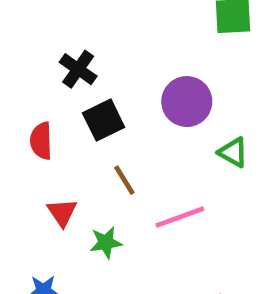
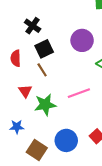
brown line: (124, 180) -> (42, 70), moved
green star: (106, 243) -> (45, 105), size x1.5

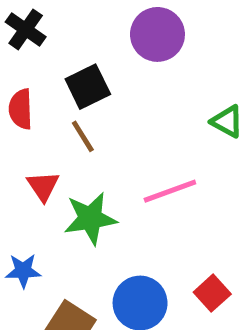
black cross: (33, 26) -> (26, 29), moved
purple circle: (82, 40) -> (157, 34), moved

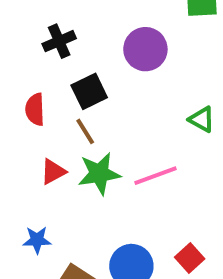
black cross: (26, 29) -> (59, 41), moved, turned 32
red triangle: (43, 186) -> (53, 172), turned 36
green star: (90, 218) -> (99, 174), moved

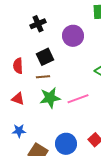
black cross: (59, 41) -> (38, 24), moved
brown line: (85, 131) -> (43, 77), turned -64
red triangle: (53, 172) -> (18, 99), moved, turned 48

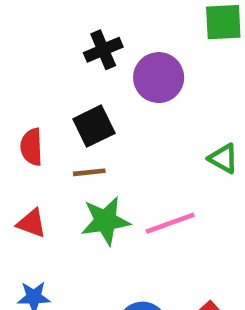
black cross: (38, 24) -> (103, 50), moved

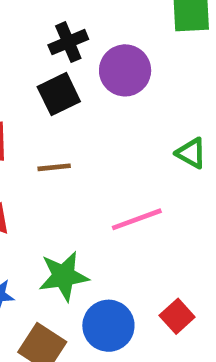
black square: (94, 126) -> (59, 94), moved
green star: (105, 221) -> (64, 276), moved

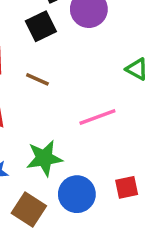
brown line: (54, 167) -> (37, 79), turned 30
red square: (177, 316) -> (127, 187), turned 30

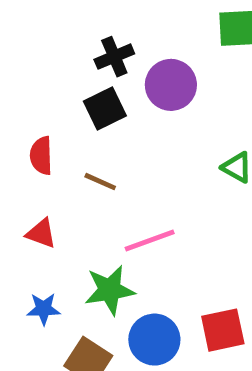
pink line: (97, 117) -> (150, 241), moved
red square: (127, 187) -> (223, 330), size x1.4

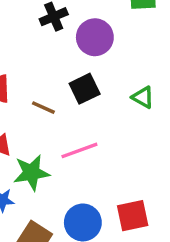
black square: (105, 108) -> (85, 89), moved
green star: (110, 290) -> (31, 173), moved

